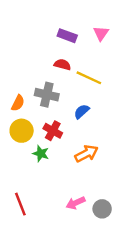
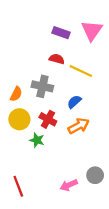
pink triangle: (101, 33) -> (92, 30), size x1.5
orange arrow: (86, 154) -> (79, 126), moved
gray circle: (102, 209) -> (95, 175), moved

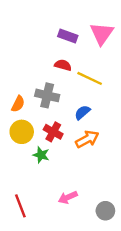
gray circle: (95, 175) -> (105, 211), moved
pink arrow: (69, 185) -> (68, 197), moved

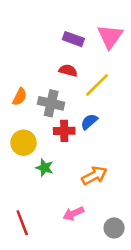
yellow line: (90, 78) -> (97, 85), turned -70
orange semicircle: (18, 104) -> (20, 97), moved
red cross: (53, 132) -> (64, 131), moved, turned -30
orange arrow: (87, 139) -> (94, 175), moved

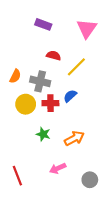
purple rectangle: (73, 39) -> (43, 24), moved
yellow circle: (24, 143) -> (26, 104), moved
green star: (45, 168) -> (43, 134), moved

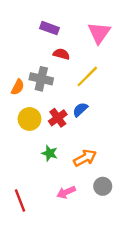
red semicircle: (54, 56) -> (61, 54), moved
gray cross: (40, 81) -> (41, 79), moved
red cross: (50, 103) -> (58, 118), turned -35
gray circle: (90, 180) -> (103, 186), moved

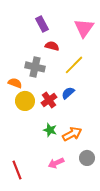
purple rectangle: (50, 28) -> (42, 24), turned 42
orange semicircle: (18, 87) -> (15, 83), moved, turned -96
green star: (50, 153) -> (50, 130), moved

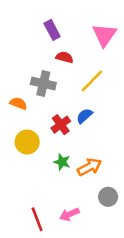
yellow circle: (25, 101) -> (27, 142), moved
pink arrow: (56, 163) -> (69, 214), moved
red line: (17, 170) -> (37, 219), moved

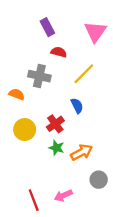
blue semicircle: (84, 116) -> (77, 106), turned 105
red cross: (61, 125) -> (55, 124), moved

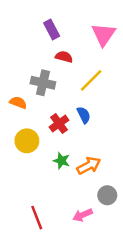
red cross: (55, 124) -> (59, 124), moved
pink arrow: (63, 196) -> (83, 215), moved

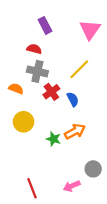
red semicircle: (64, 57) -> (34, 49), moved
red cross: (59, 124) -> (51, 92), moved
orange arrow: (89, 166) -> (75, 131), moved

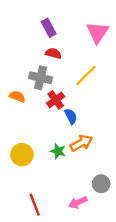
red semicircle: (34, 49) -> (53, 53), moved
blue semicircle: (73, 99) -> (71, 116), moved
yellow circle: (24, 122) -> (22, 155), moved

